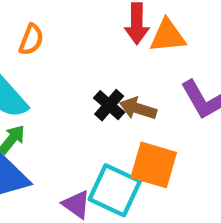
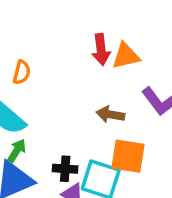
black cross: (109, 105) -> (65, 169), moved, turned -30

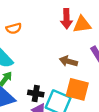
orange semicircle: (22, 72) -> (14, 28), turned 56

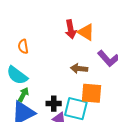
orange triangle: (82, 24) -> (86, 32), turned 48
orange semicircle: (14, 28) -> (23, 47), turned 104

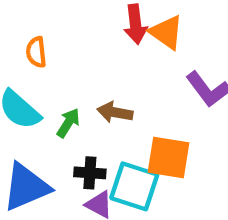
brown arrow: (79, 69) -> (115, 112), moved
green arrow: (23, 95) -> (68, 123), moved

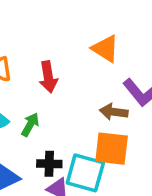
red arrow: (135, 24) -> (48, 77), moved
brown arrow: (115, 112) -> (114, 112), moved

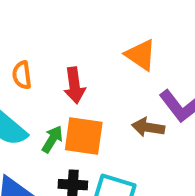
orange square: (112, 149) -> (84, 136), moved

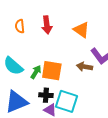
orange semicircle: (22, 75) -> (20, 26), moved
red arrow: (74, 85) -> (47, 25), moved

